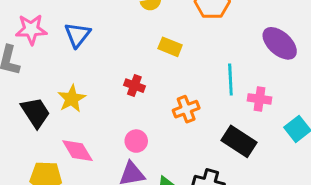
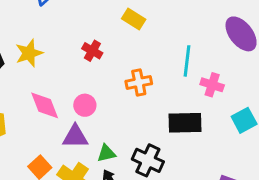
black rectangle: (239, 141) -> (185, 123), turned -44
pink diamond: (77, 151) -> (45, 105), moved

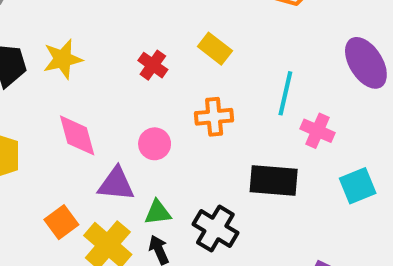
yellow rectangle: (134, 19) -> (215, 49), moved
pink circle: (85, 105) -> (155, 144), moved

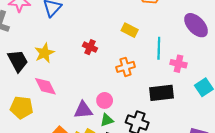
yellow rectangle: (215, 49) -> (130, 30), moved
pink diamond: (77, 135) -> (45, 86), moved
pink circle: (155, 144) -> (105, 100), moved

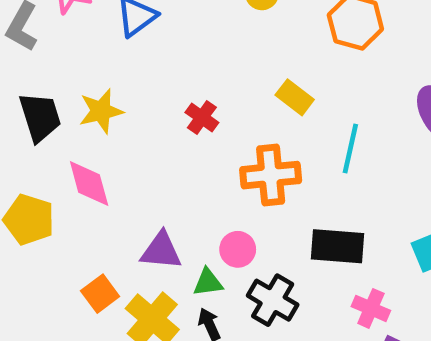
pink cross: (179, 64) -> (371, 308), moved
orange cross: (126, 67) -> (271, 175), size x1.4
pink circle: (105, 100) -> (238, 249), moved

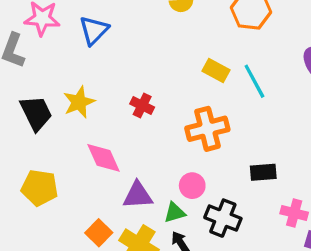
red cross: (202, 117) -> (142, 106), moved
cyan line: (350, 149) -> (254, 81), moved, turned -32
pink diamond: (89, 184) -> (104, 158), moved
black rectangle: (337, 246) -> (263, 172), size x0.7

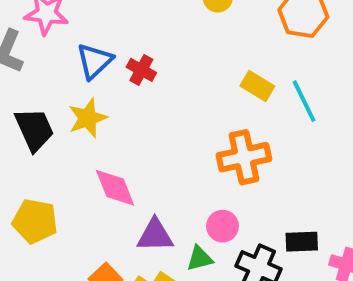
blue triangle: (94, 30) -> (95, 61), moved
red cross: (142, 106) -> (141, 70), moved
black rectangle: (263, 172) -> (302, 242), moved

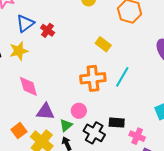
cyan line: (304, 101) -> (122, 77), moved, turned 50
green triangle: (200, 258) -> (66, 125), turned -32

